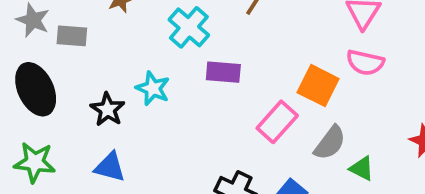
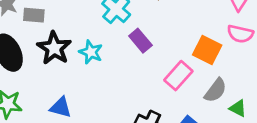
purple rectangle: (223, 72) -> (140, 41), turned 45
black star: (108, 109) -> (54, 48), moved, size x1.4

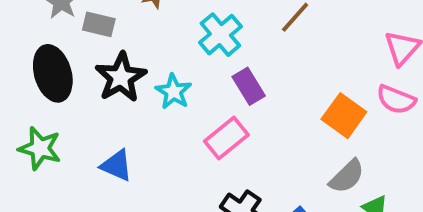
pink rectangle: (178, 76) -> (226, 138), moved

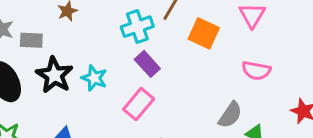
cyan cross: (220, 35) -> (137, 27), moved, turned 32
pink semicircle: (396, 100) -> (256, 71), moved
orange square: (344, 116) -> (204, 33), moved

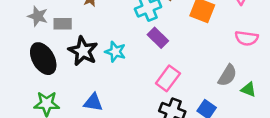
pink rectangle: (139, 104) -> (168, 78), moved

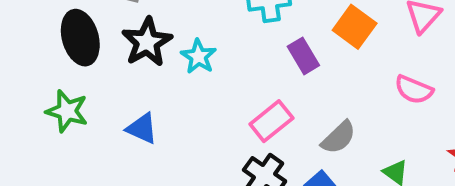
purple rectangle: (158, 38) -> (303, 56), moved
gray semicircle: (227, 75) -> (339, 137), moved

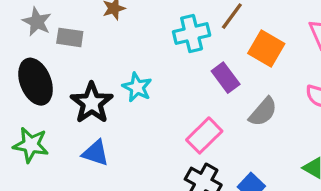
black star: (147, 42) -> (92, 103), moved
gray semicircle: (339, 137) -> (263, 112), moved

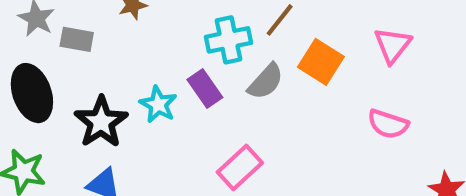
purple rectangle: (226, 78) -> (205, 88), moved
gray semicircle: (263, 112) -> (266, 82), moved

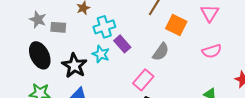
cyan cross: (229, 40) -> (104, 27), moved
gray semicircle: (266, 82) -> (161, 52), moved
pink semicircle: (388, 124) -> (212, 51), turned -30

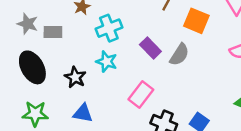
purple rectangle: (122, 44) -> (150, 48), moved
black star: (74, 66) -> (75, 77), size x0.7
pink rectangle: (143, 80) -> (141, 94), moved

